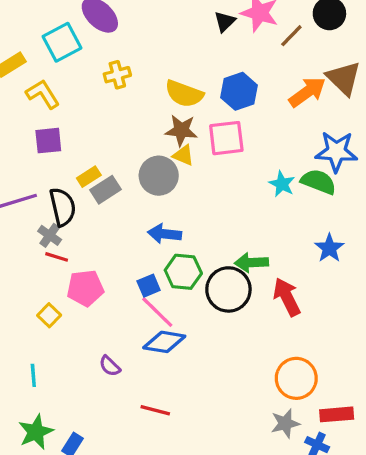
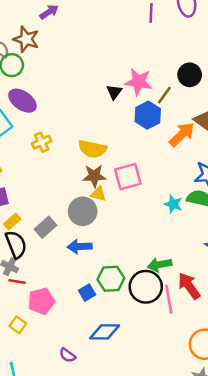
blue hexagon: (239, 91) -> (148, 115), moved
yellow rectangle: (89, 177) -> (12, 221), moved
blue arrow: (164, 234) -> (80, 247), moved
pink line: (157, 312) -> (169, 299), moved, turned 44

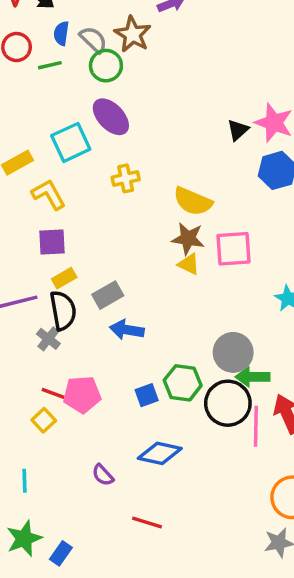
gray circle: (83, 211) -> (233, 352), moved
blue arrow: (80, 247) -> (127, 330), moved
red line: (17, 282) -> (53, 393), moved

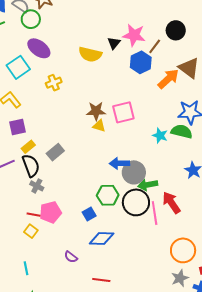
yellow semicircle: (193, 201) -> (90, 54), moved
blue arrow: (127, 330) -> (119, 163), moved
gray cross: (48, 339) -> (37, 186), moved
blue square: (147, 395) -> (89, 214), moved

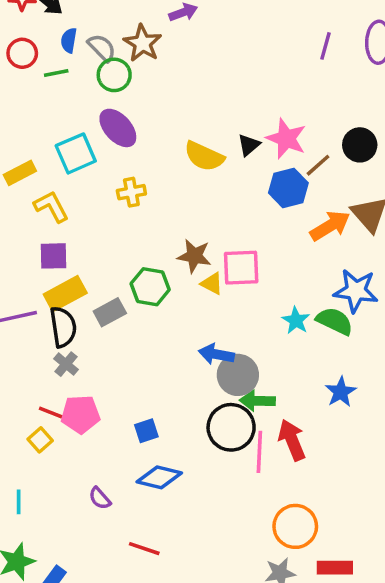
yellow triangle: (99, 126) -> (212, 283), moved
yellow rectangle: (28, 147) -> (65, 294), size x1.6
green hexagon: (108, 195) -> (150, 287), moved

